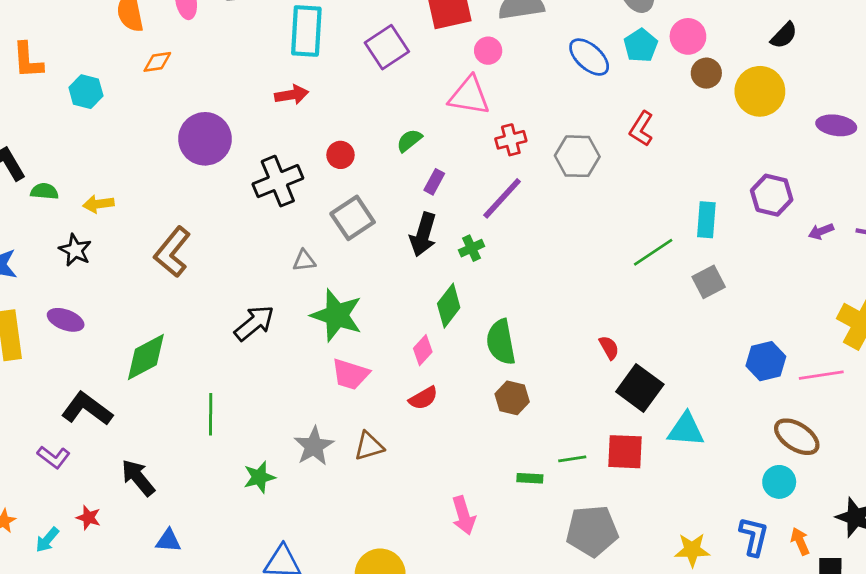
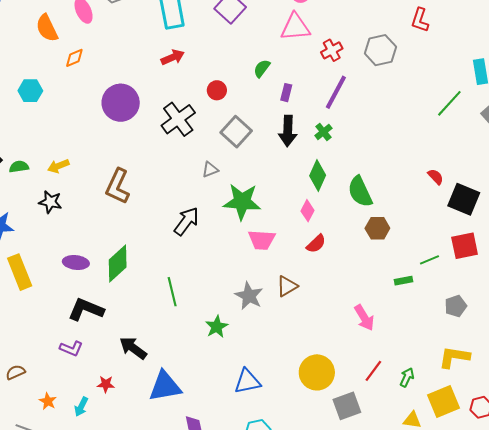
purple ellipse: (66, 320) -> (76, 262), moved
gray pentagon: (592, 531) -> (456, 306), size x0.6
blue triangle: (168, 541) -> (165, 386), size x1.8

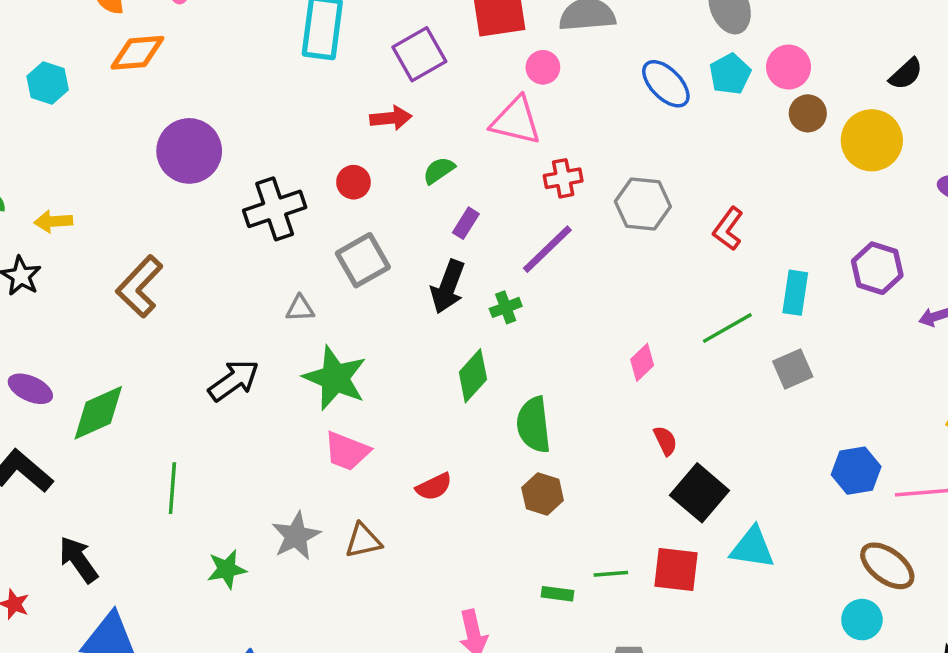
red L-shape: (420, 20) -> (728, 229), moved
red arrow: (173, 57) -> (391, 118), moved
orange diamond: (74, 58) -> (137, 53), size x1.5
pink diamond: (307, 211) -> (642, 362), moved

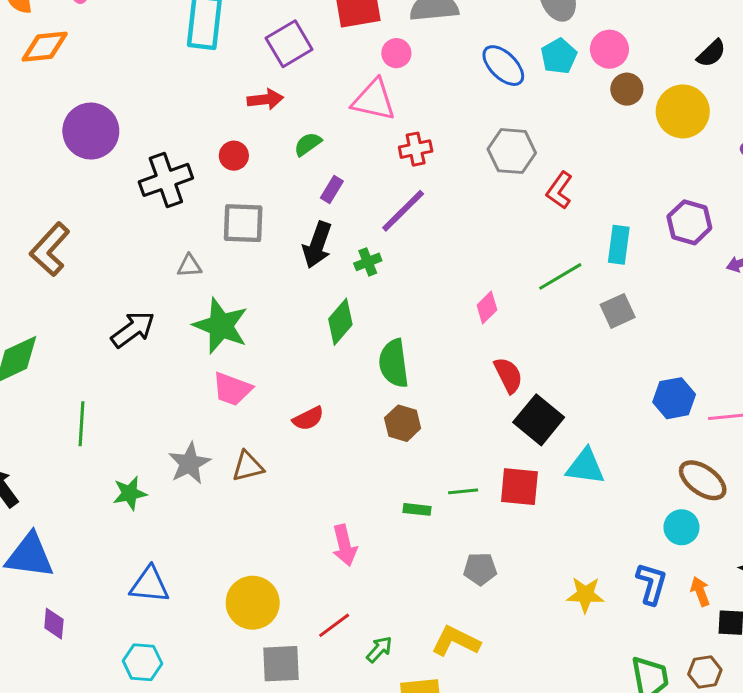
gray hexagon: (643, 204) -> (512, 151), moved
gray square: (363, 260) -> (243, 223), turned 33
red semicircle: (665, 441) -> (508, 375), size x1.4

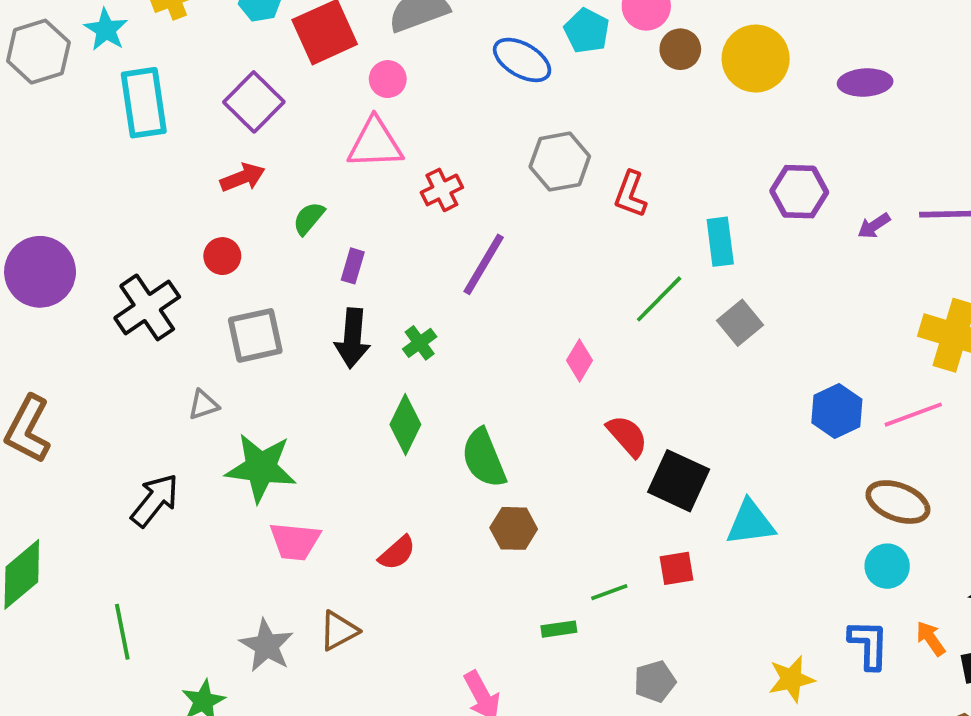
purple line: (403, 211) -> (484, 264), moved
red square: (519, 487) -> (677, 568), size x0.7

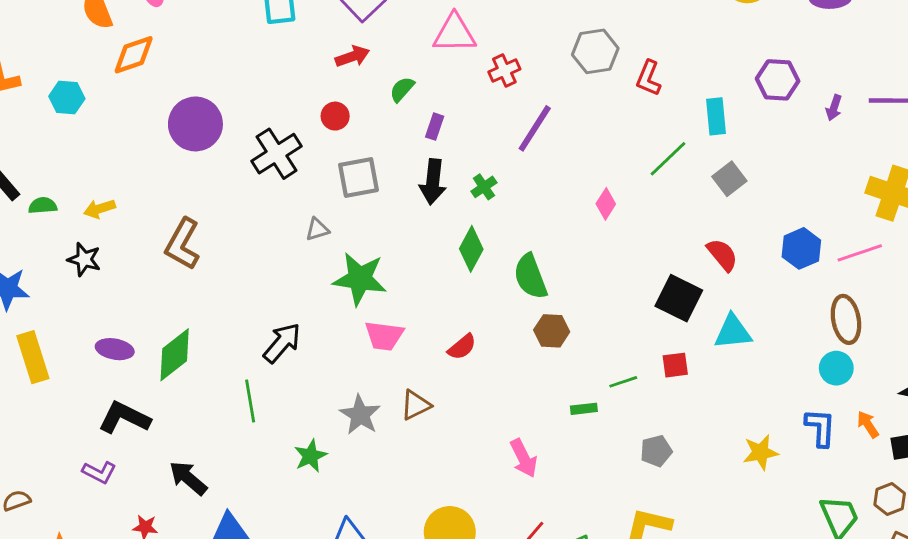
purple arrow: (874, 226) -> (834, 108), turned -40
red semicircle: (627, 436) -> (722, 255), moved
black arrow: (155, 500) -> (282, 343), moved
brown ellipse: (898, 502) -> (846, 319), turned 57

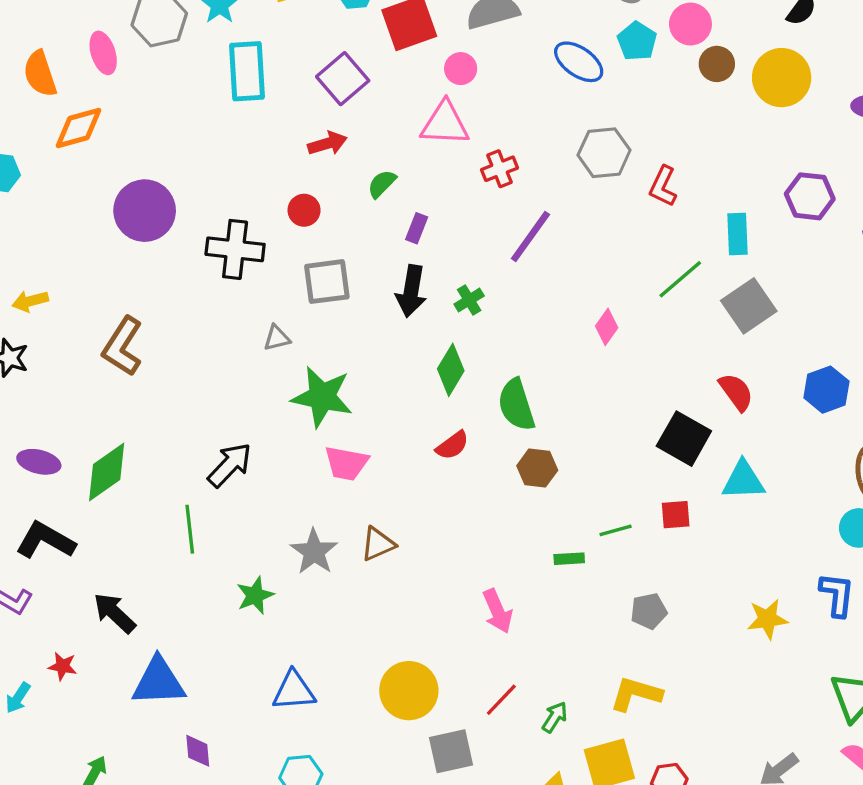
black cross: (277, 154) -> (235, 249), turned 36
gray square: (729, 179) -> (749, 306), size x1.4
red semicircle: (462, 347) -> (452, 445), moved

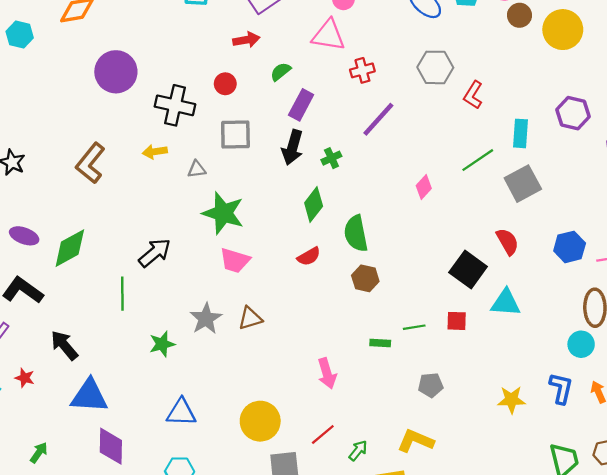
purple rectangle: (417, 228) -> (301, 105), size x1.5
yellow arrow: (30, 301) -> (155, 152), moved
purple diamond: (198, 751) -> (111, 446), size x1.6

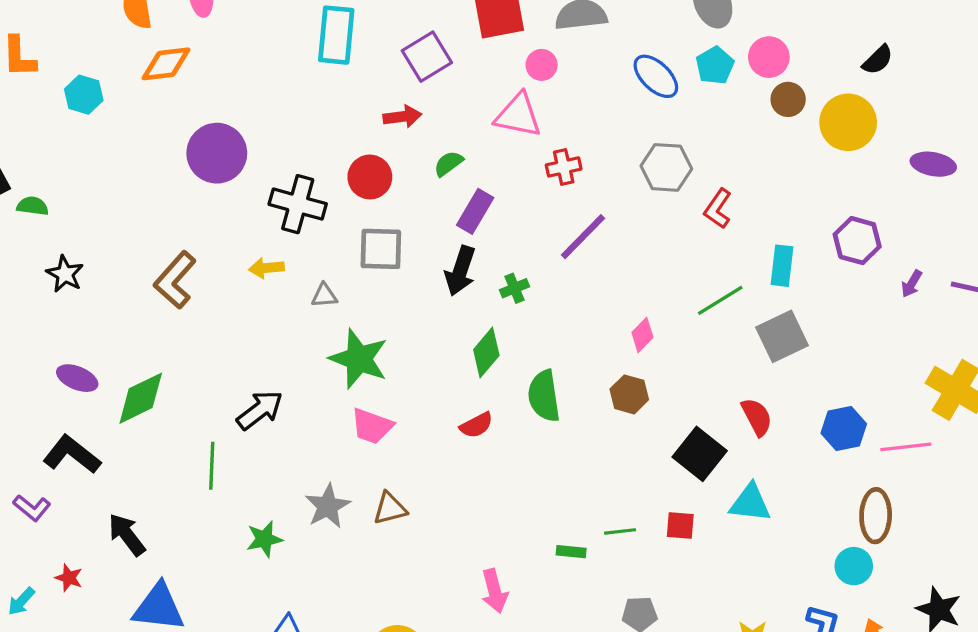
red circle: (225, 84) -> (370, 177), size x1.4
brown hexagon: (365, 278) -> (629, 394), moved

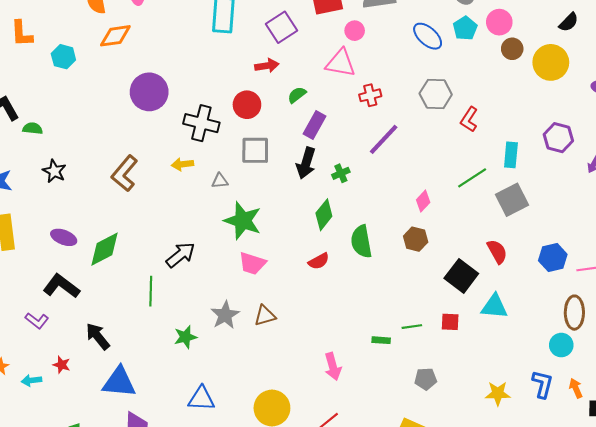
cyan arrow: (21, 601) -> (32, 380), turned 42

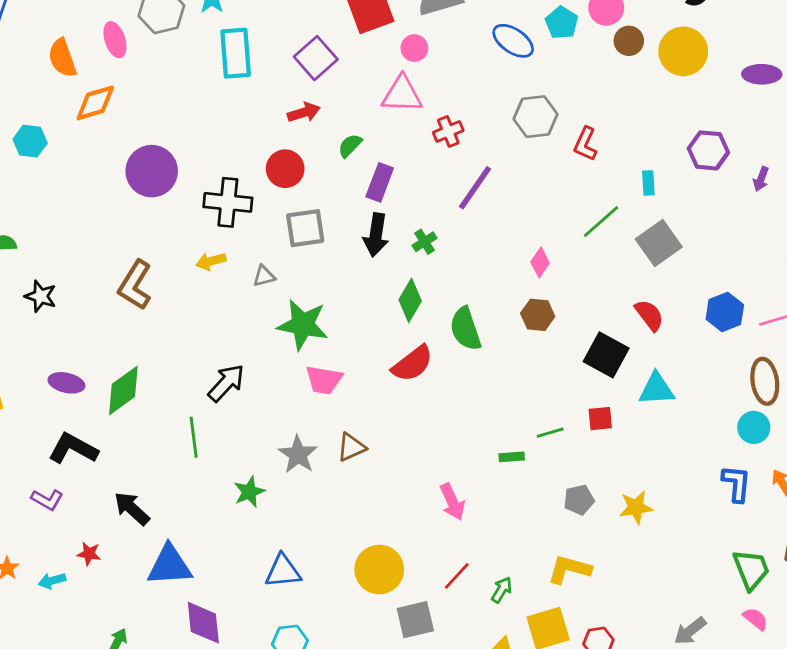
cyan rectangle: (511, 155) -> (648, 183), size x0.7
red semicircle: (319, 261) -> (412, 364), size x1.5
yellow star: (498, 393) -> (636, 507), moved

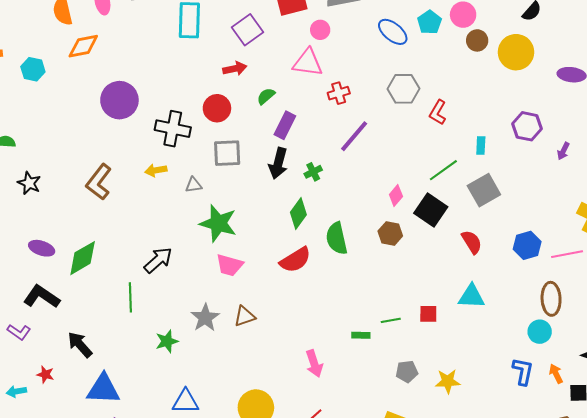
black square: (606, 355) -> (431, 210), moved

